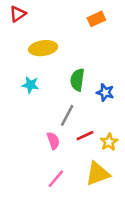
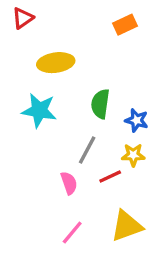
cyan star: (30, 85) -> (39, 110), size x1.5
yellow star: (109, 142) -> (133, 155), moved, turned 30

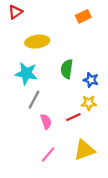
gray line: (87, 150) -> (34, 100), moved

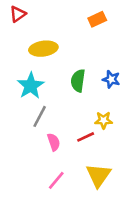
cyan star: (26, 73) -> (31, 86), turned 30
blue star: (91, 80) -> (111, 79), moved
yellow triangle: (84, 150) -> (98, 175), turned -35

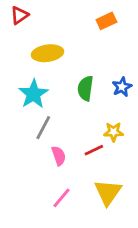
blue star: (111, 79) -> (122, 87), turned 30

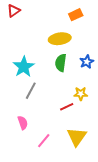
yellow ellipse: (47, 53) -> (60, 39), moved
pink semicircle: (59, 156) -> (23, 123), moved

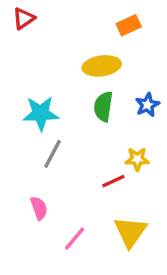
cyan star: (24, 67) -> (41, 113), turned 30

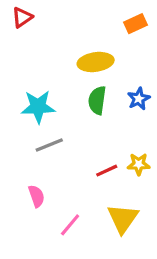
orange rectangle: (129, 25) -> (135, 24), moved
gray line: (52, 154) -> (49, 145), turned 40
yellow star: (137, 159) -> (139, 164), moved

